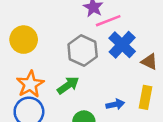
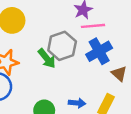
green arrow: (68, 85) -> (47, 58), moved, turned 70

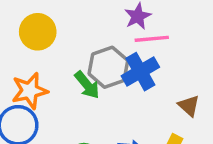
blue cross: (99, 51) -> (140, 72), moved

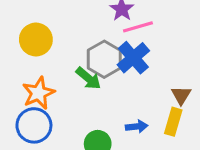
brown triangle: (189, 106) -> (181, 95), moved, turned 30

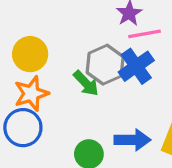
yellow circle: (36, 40) -> (30, 54), moved
blue arrow: (137, 127) -> (132, 140), size x1.5

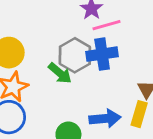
blue cross: (136, 66) -> (102, 54), turned 32

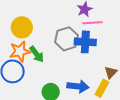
green arrow: (60, 73) -> (37, 54), moved

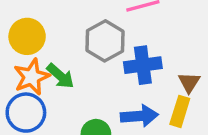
blue cross: (85, 42) -> (143, 65), moved

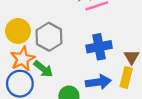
gray hexagon: (105, 41) -> (49, 37), moved
green arrow: (60, 76) -> (43, 69), moved

